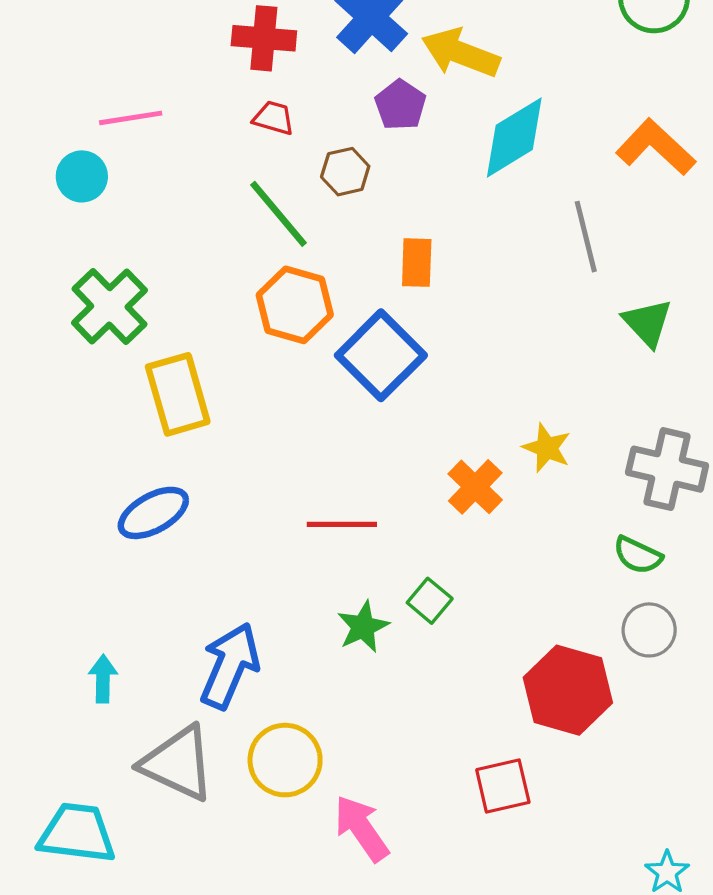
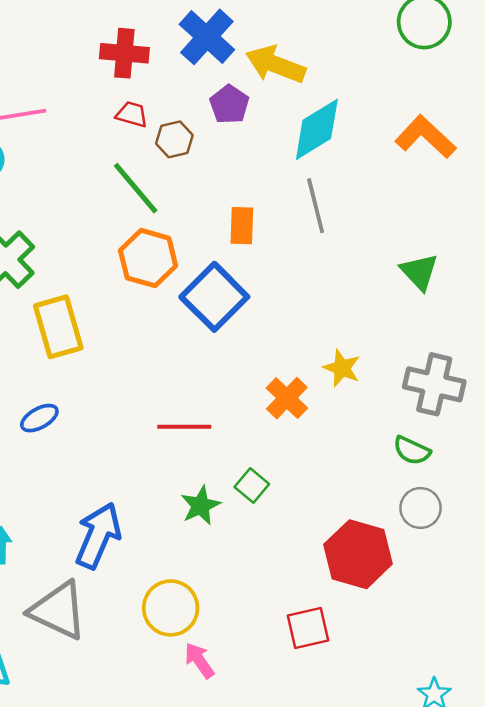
brown hexagon: (345, 172) -> (174, 139), moved
gray line: (586, 237) -> (316, 206), moved
blue ellipse: (153, 513) -> (39, 418), size x0.7
yellow circle: (285, 760) -> (171, 608), moved
pink arrow: (361, 828) -> (199, 660), size x0.7

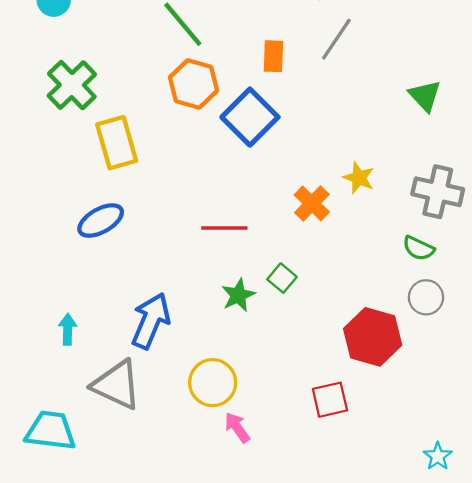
gray line: (316, 206) -> (336, 39), turned 48
blue ellipse: (39, 418) -> (101, 221), size x1.4

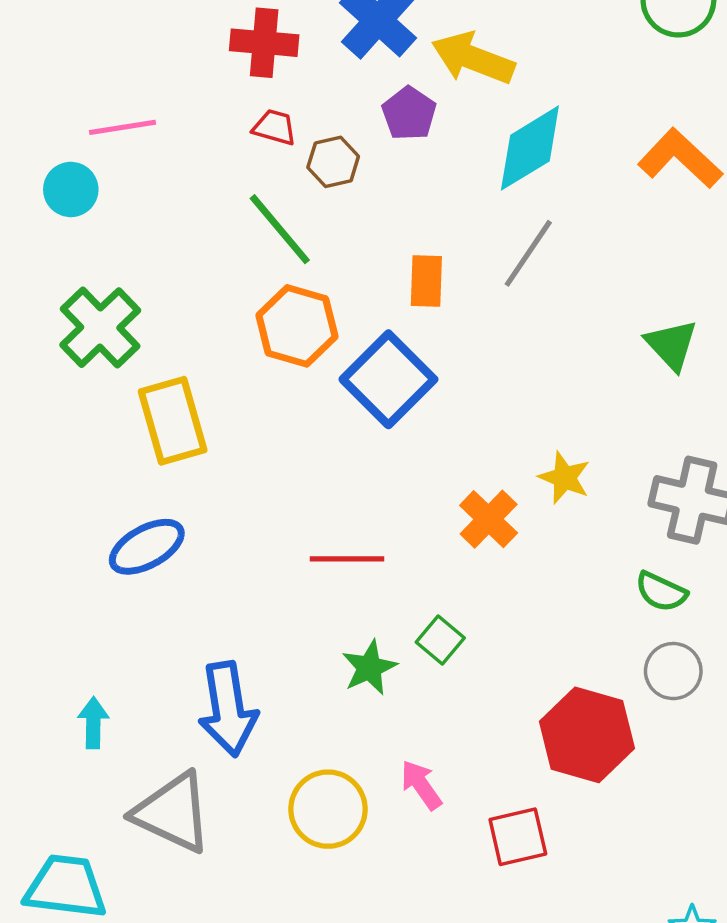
blue arrow: (151, 321) -> (228, 709), turned 148
pink arrow: (237, 427) -> (421, 785), moved

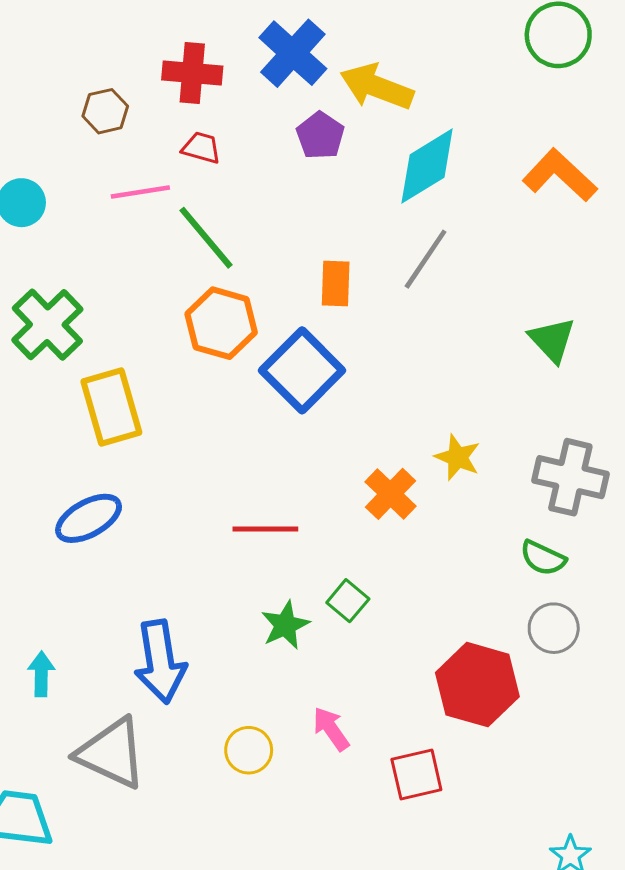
pink line: (123, 127) -> (140, 192), moved
brown hexagon: (333, 162) -> (105, 111), moved
yellow circle: (328, 809) -> (249, 750), size x0.7

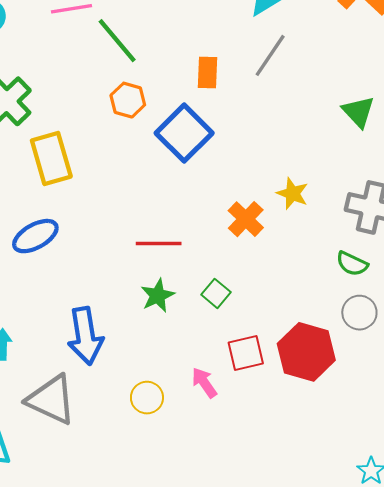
orange hexagon: (221, 323) -> (128, 100), size x0.7
green star: (285, 625) -> (158, 296), moved
red square: (416, 775) -> (246, 353), moved

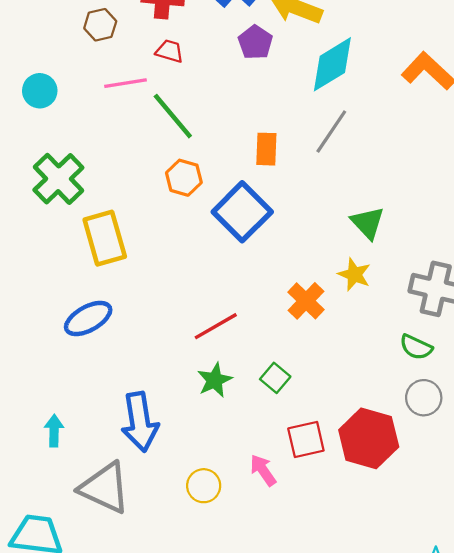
green triangle: (358, 112) -> (368, 223), moved
red line: (159, 244) -> (216, 326), turned -30

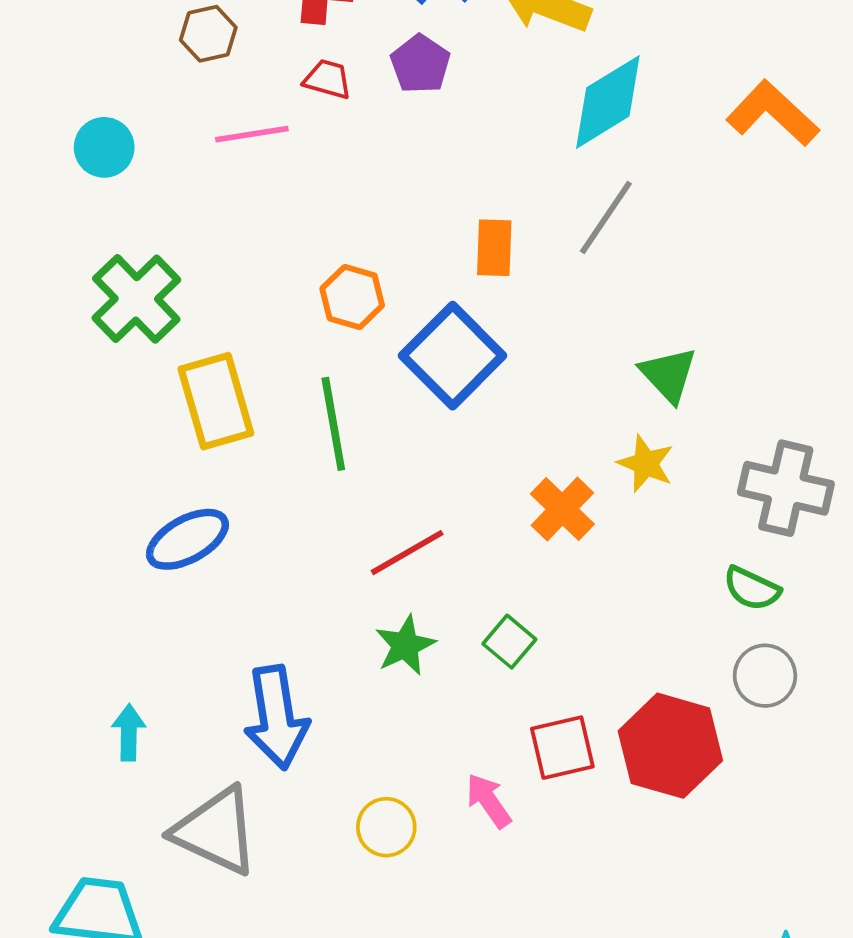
purple pentagon: (255, 42) -> (420, 64), moved
green line: (173, 116) -> (333, 424), moved, turned 30

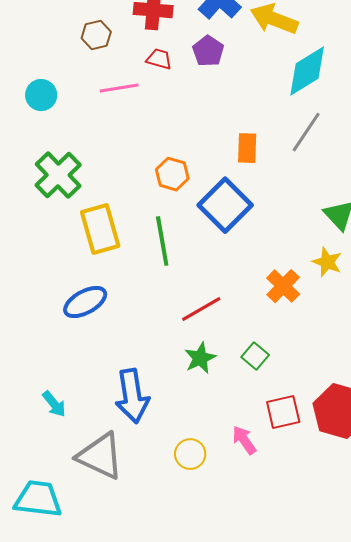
cyan arrow: (129, 732) -> (54, 404), turned 140

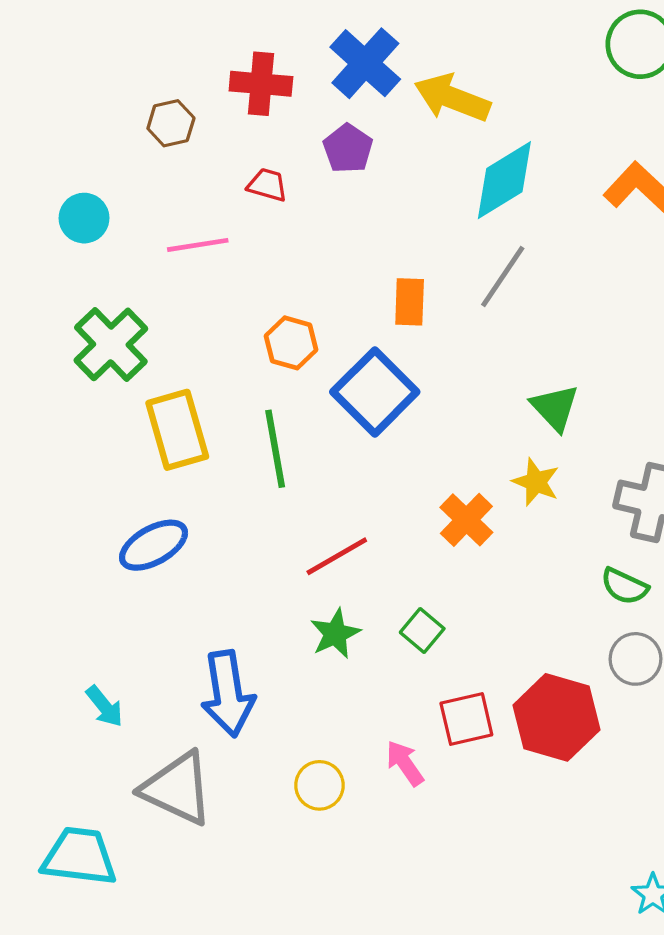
red trapezoid: (159, 59) -> (267, 185), moved
pink line: (119, 88) -> (198, 245), moved

